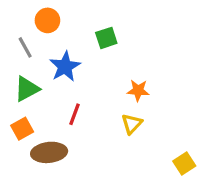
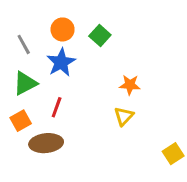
orange circle: (47, 20) -> (63, 29), moved
green square: (106, 38) -> (100, 35), turned -30
red line: (75, 114) -> (57, 107), moved

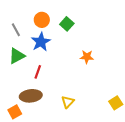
yellow triangle: (124, 116) -> (68, 102), moved
orange square: (21, 121) -> (15, 112), moved

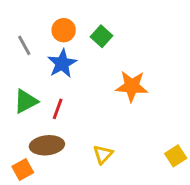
green triangle: (17, 56) -> (26, 101), moved
orange star: (87, 57) -> (132, 86), size x1.5

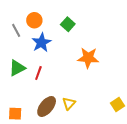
orange circle: (64, 30) -> (34, 20), moved
brown ellipse: (47, 145) -> (47, 106), moved, turned -45
orange square: (23, 170) -> (15, 114), turned 32

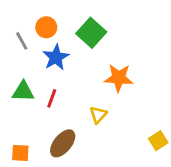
green square: (68, 24) -> (91, 33), size x1.5
green triangle: (17, 68) -> (23, 91), turned 30
yellow triangle: (69, 103) -> (98, 115), moved

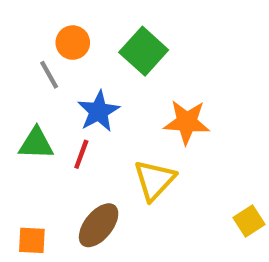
gray line: (22, 41) -> (49, 75), moved
blue star: (56, 57) -> (99, 111), moved
yellow triangle: (98, 115) -> (154, 180), size x1.5

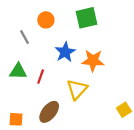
orange circle: (73, 43) -> (46, 20), moved
green square: (144, 51) -> (87, 18), moved, turned 35
blue star: (99, 111) -> (65, 52), moved

